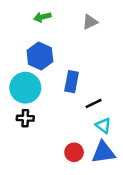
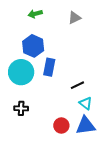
blue rectangle: (72, 82) -> (49, 67), moved
black cross: (25, 118) -> (21, 108), moved

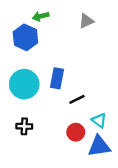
blue hexagon: (33, 46) -> (25, 37), moved
black line: (77, 85) -> (77, 99), moved
red circle: (61, 126) -> (76, 132), moved

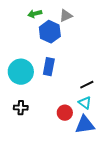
gray triangle: (86, 21) -> (66, 16), moved
blue hexagon: (25, 37) -> (50, 32), moved
black line: (77, 99) -> (87, 85), moved

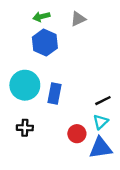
blue hexagon: (50, 32) -> (45, 43), moved
blue rectangle: (49, 67) -> (54, 93), moved
cyan triangle: (85, 103) -> (101, 122), turned 40

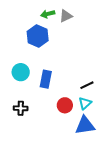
green arrow: (41, 17) -> (48, 14), moved
cyan circle: (25, 85) -> (21, 72), size x0.7
red circle: (77, 134) -> (65, 105), moved

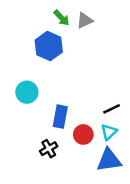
green arrow: (48, 14) -> (62, 18), turned -120
blue rectangle: (46, 79) -> (60, 117), moved
black cross: (21, 108) -> (49, 149), moved, turned -32

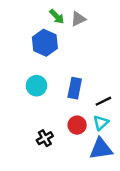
cyan circle: (27, 92) -> (36, 86), moved
blue rectangle: (60, 117) -> (75, 88), moved

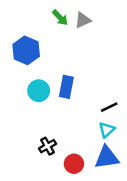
blue hexagon: (45, 43) -> (26, 50), moved
blue rectangle: (75, 88) -> (66, 87), moved
red circle: (77, 125) -> (74, 164), moved

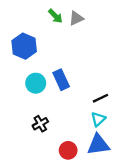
blue rectangle: (66, 87) -> (61, 80), turned -36
black cross: (47, 146) -> (40, 124), moved

